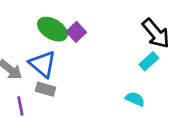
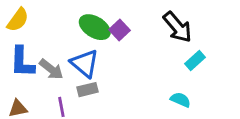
black arrow: (156, 33) -> (178, 27), moved
gray rectangle: (45, 89) -> (88, 90), turned -30

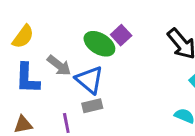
purple square: (119, 30) -> (121, 35), moved
gray arrow: (51, 69) -> (59, 65), moved

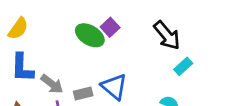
gray arrow: (59, 65) -> (52, 84), moved
blue triangle: (89, 80) -> (114, 87), moved

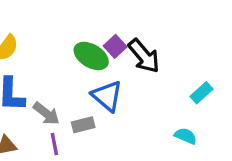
black arrow: (167, 35) -> (144, 56), moved
blue triangle: (114, 87) -> (107, 96), moved

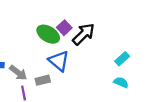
black arrow: (144, 56) -> (84, 34), turned -95
cyan semicircle: (186, 136) -> (121, 82), moved

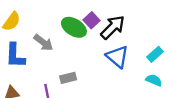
blue triangle: (59, 61) -> (117, 57), moved
gray arrow: (18, 73) -> (43, 43), moved

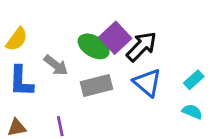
purple square: (92, 20) -> (115, 38), size x1.5
gray rectangle: (68, 78) -> (96, 86), moved, size x1.5

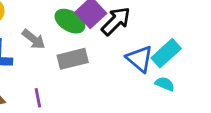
cyan rectangle: (194, 80) -> (166, 53), size x1.5
blue triangle: (147, 83) -> (140, 59), moved

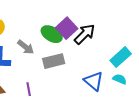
blue triangle: (140, 59) -> (94, 81), moved

